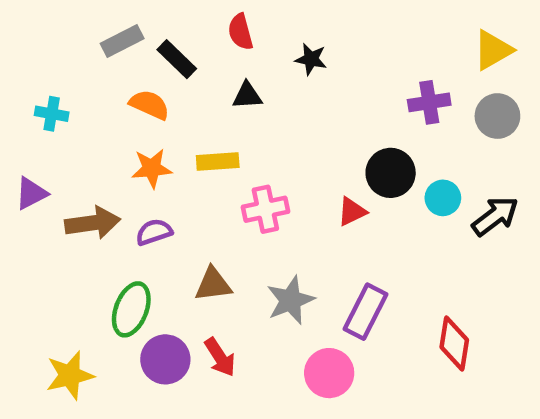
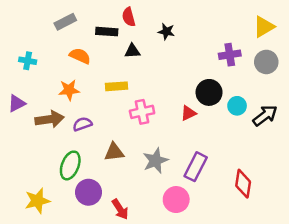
black rectangle: (177, 59) -> (107, 32), moved, turned -40
orange star: (152, 168) -> (69, 90), moved
red arrow: (220, 357) -> (120, 209), moved

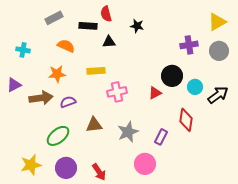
green ellipse: (70, 165) -> (58, 136), turned 30
purple rectangle: (196, 167) -> (161, 137), size x0.7
red diamond: (243, 184) -> (186, 120), moved
purple circle: (88, 192) -> (66, 168), moved

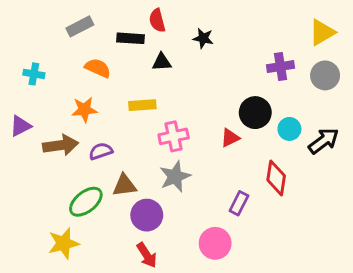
brown triangle: (94, 125) -> (125, 185), moved
gray star: (128, 132) -> (175, 176), moved
yellow star: (31, 165) -> (64, 243), moved
purple circle: (66, 168) -> (147, 215), moved

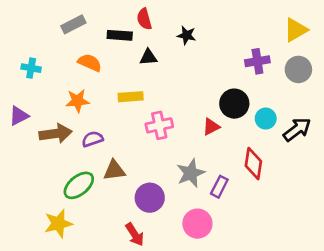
gray star: (175, 176) -> (191, 173), moved
purple circle: (147, 215) -> (150, 198), moved

